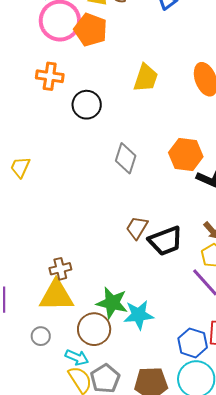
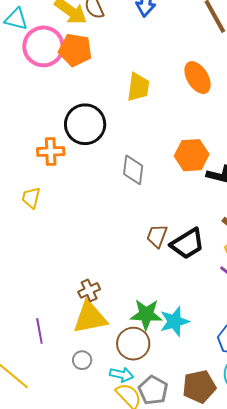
orange cross: (50, 76) -> (51, 152), moved
black circle: (87, 105) -> (85, 124), size x1.4

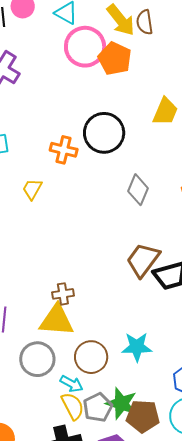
brown trapezoid: (157, 236) -> (143, 260), size x1.5
green star: (146, 314) -> (121, 403), moved
gray circle: (82, 360) -> (37, 359), size x1.8

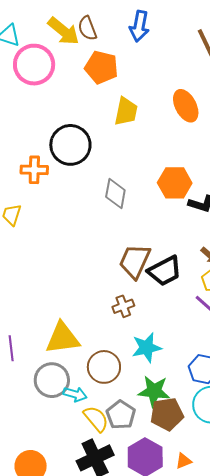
orange pentagon: (115, 59) -> (101, 67), moved
brown cross: (63, 294) -> (123, 306), moved
cyan arrow: (71, 384) -> (75, 394), moved
green star: (121, 403) -> (154, 391), moved

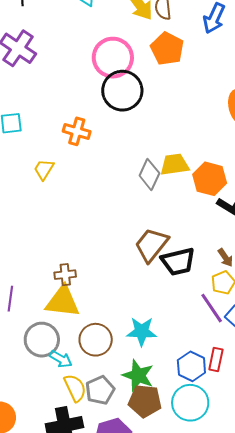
pink circle: (34, 65) -> (113, 58), moved
yellow trapezoid: (126, 111) -> (175, 165), moved, turned -124
black circle: (70, 145) -> (122, 91), moved
brown cross: (123, 306) -> (65, 275), moved

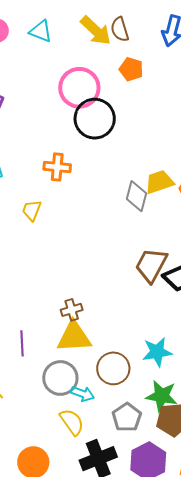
orange pentagon: (167, 49) -> (131, 69), size x0.7
yellow semicircle: (75, 388) -> (72, 422), moved

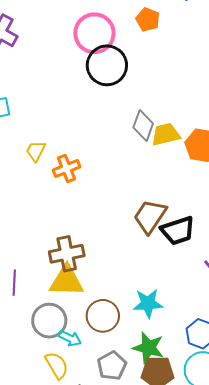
orange cross: (57, 167) -> (67, 168), moved, turned -32
gray diamond: (136, 196) -> (143, 125), moved
brown cross: (72, 310) -> (67, 254), size x1.6

